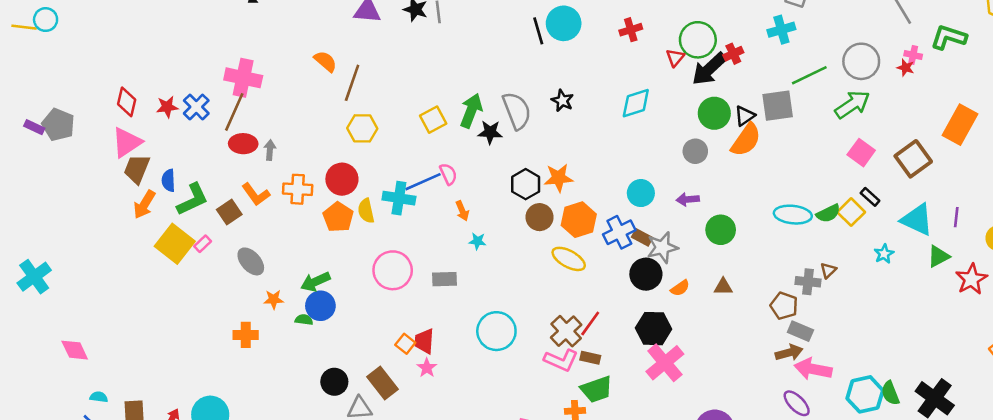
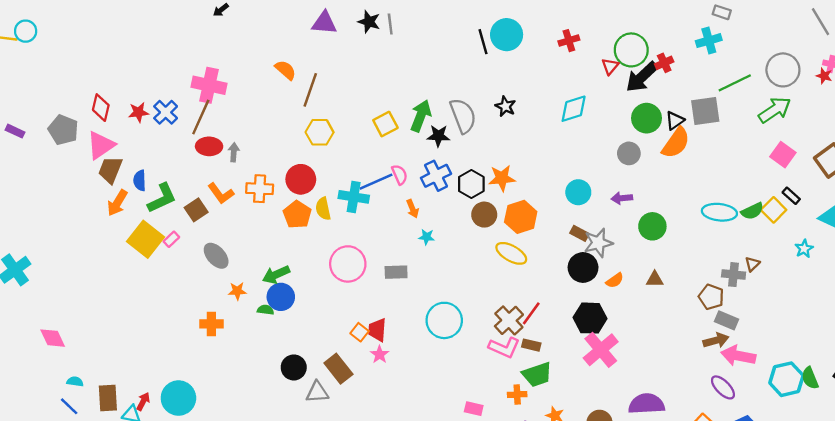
gray pentagon: (58, 125) -> (63, 130), moved
blue cross: (619, 232) -> (436, 176), moved

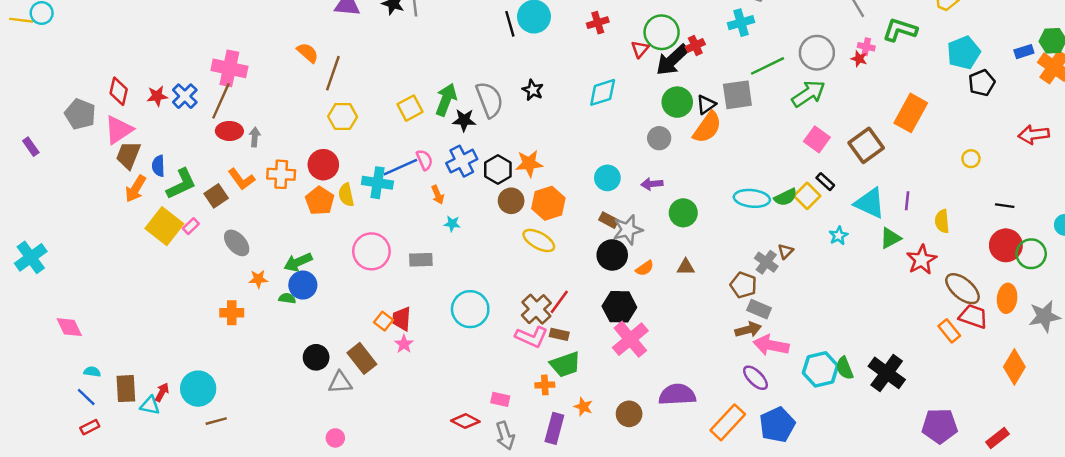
purple rectangle: (15, 131) -> (31, 147), moved, turned 30
gray cross: (734, 275) -> (766, 262), turned 30

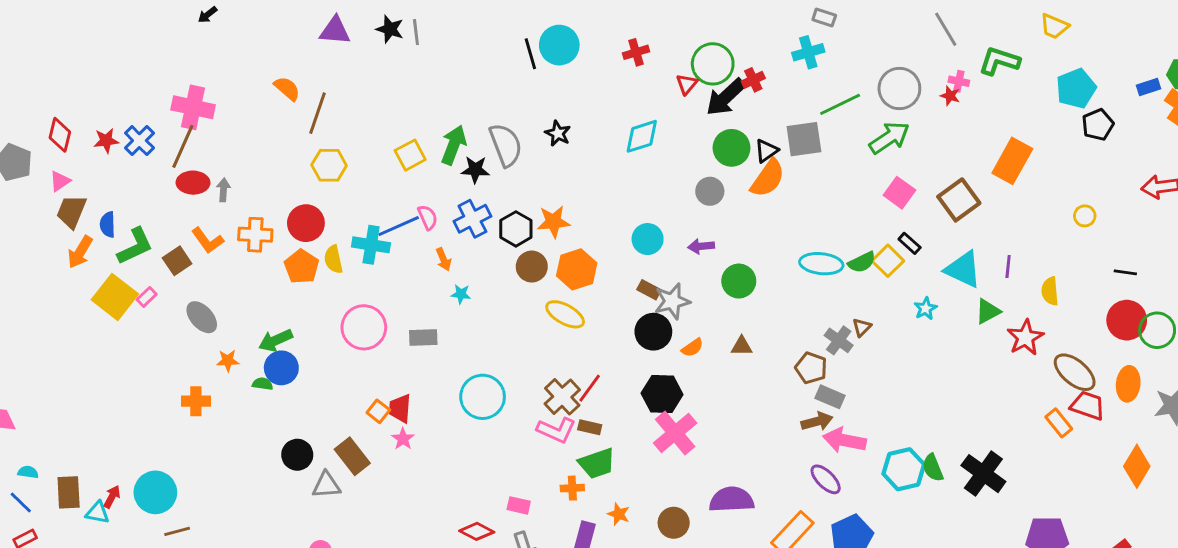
pink triangle: (119, 130) -> (60, 181), size x0.6

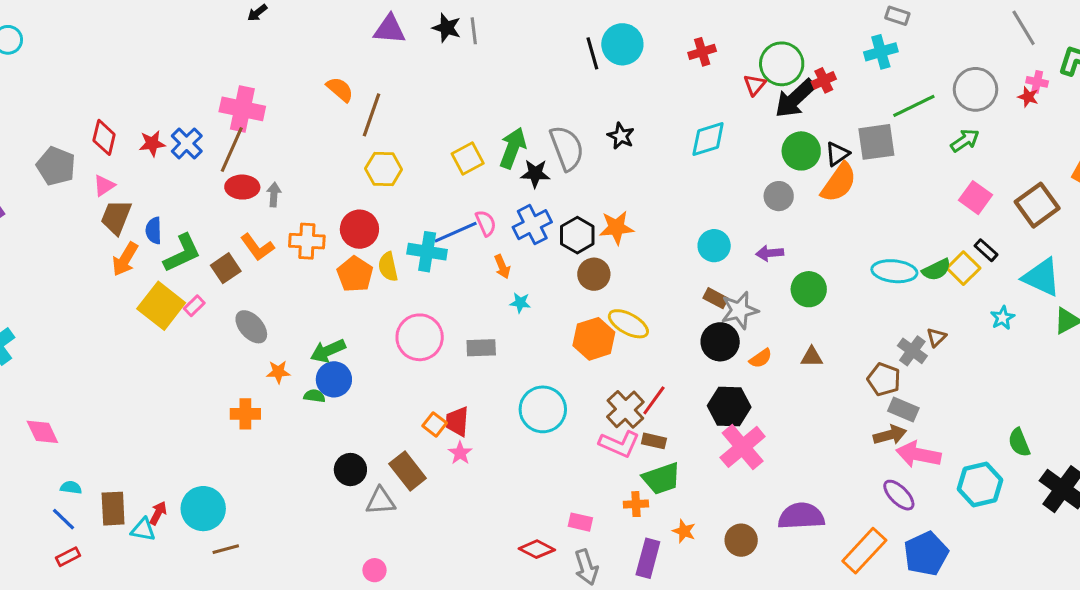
green arrow: (889, 138) -> (965, 140), size x0.7
orange hexagon: (577, 269) -> (594, 339), moved
green semicircle: (933, 468) -> (1019, 442), moved

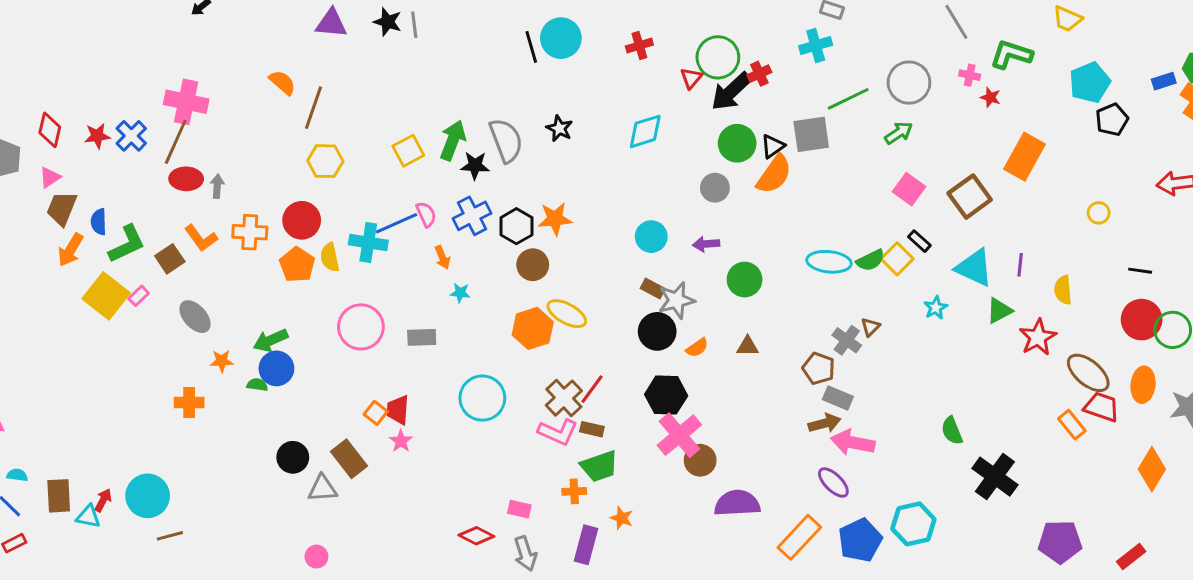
red star: (1028, 97) -> (990, 97), moved
cyan hexagon: (980, 485) -> (913, 524), moved
brown circle: (741, 540) -> (700, 460), moved

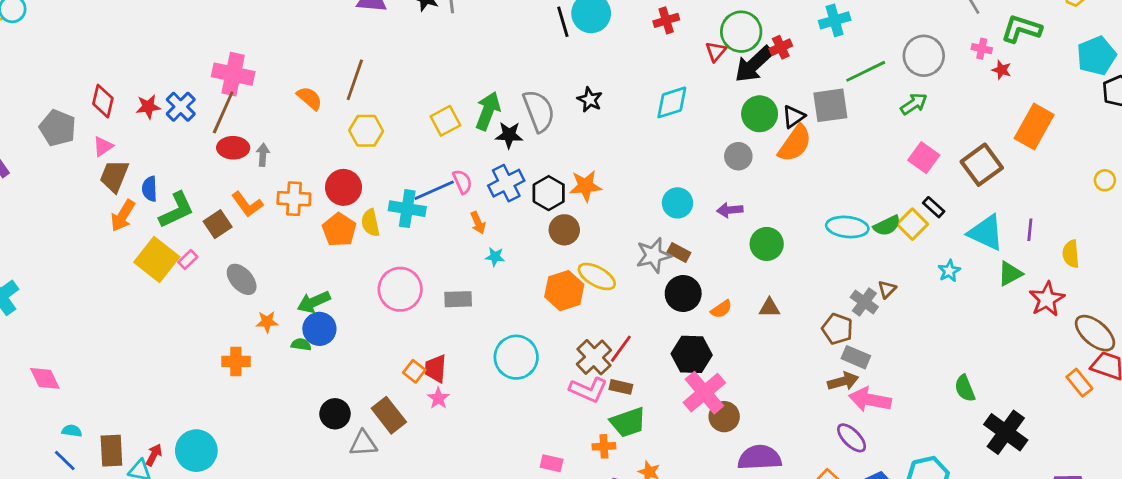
orange semicircle: (282, 83) -> (310, 98), moved
gray star: (676, 300) -> (653, 255), moved

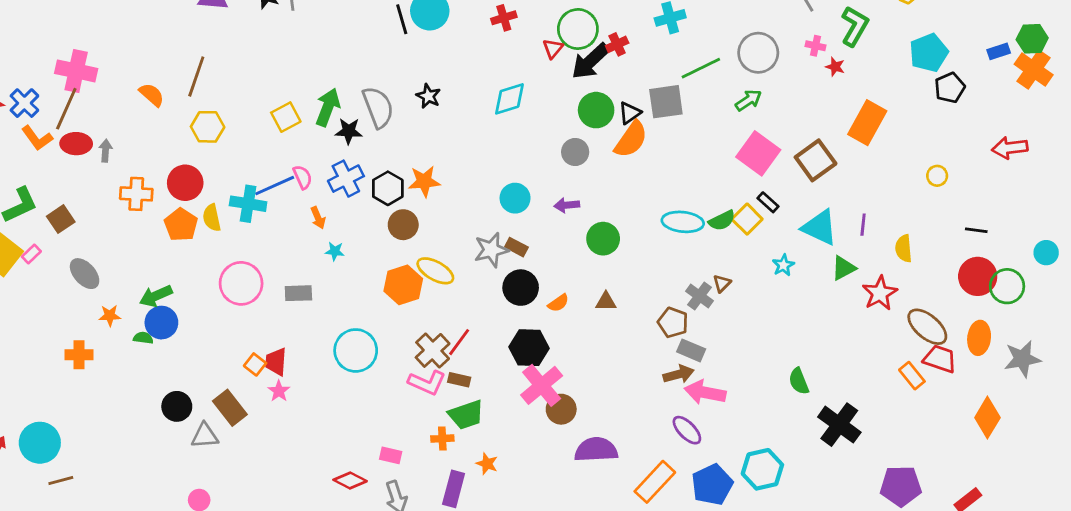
green L-shape: (1021, 29) -> (855, 26), turned 102
pink square: (924, 158) -> (758, 153), size x1.4
orange L-shape: (247, 204) -> (37, 138), moved

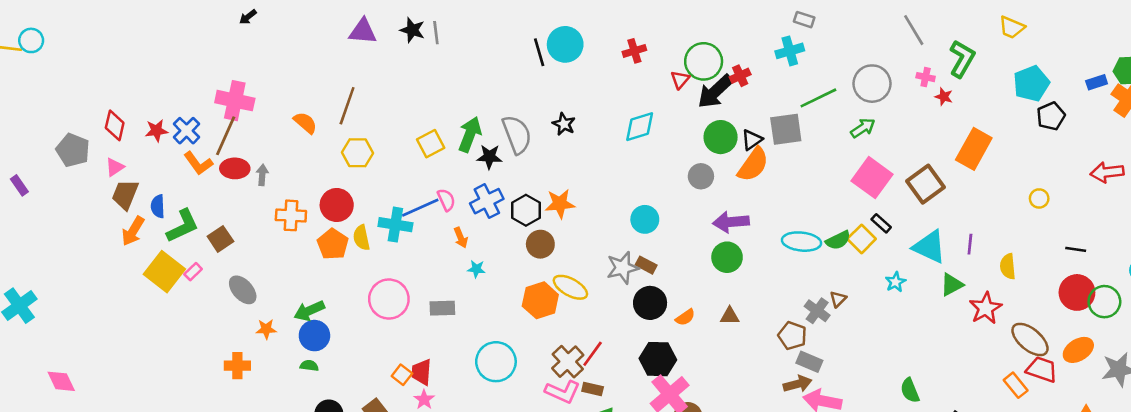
purple arrow: (567, 205) -> (731, 222), moved, size x1.5
green semicircle: (143, 338) -> (309, 366), moved
orange ellipse: (979, 338) -> (1078, 350), turned 52

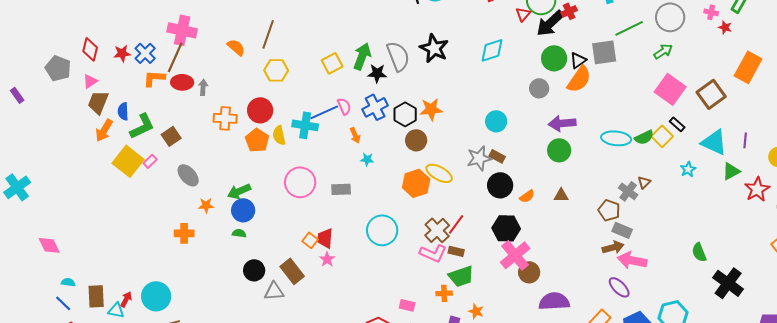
black star: (564, 124) -> (434, 48), size x1.6
orange L-shape: (198, 163) -> (154, 78), turned 130

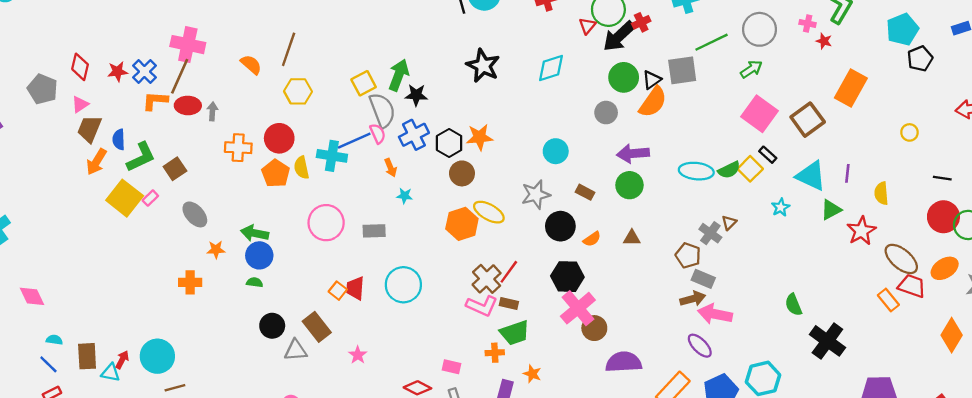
gray semicircle: (398, 56) -> (382, 110), moved
brown rectangle: (497, 156) -> (585, 192), moved
green arrow: (239, 191) -> (255, 233), turned 35
cyan circle: (382, 230) -> (403, 285), moved
pink star: (327, 259) -> (358, 355), moved

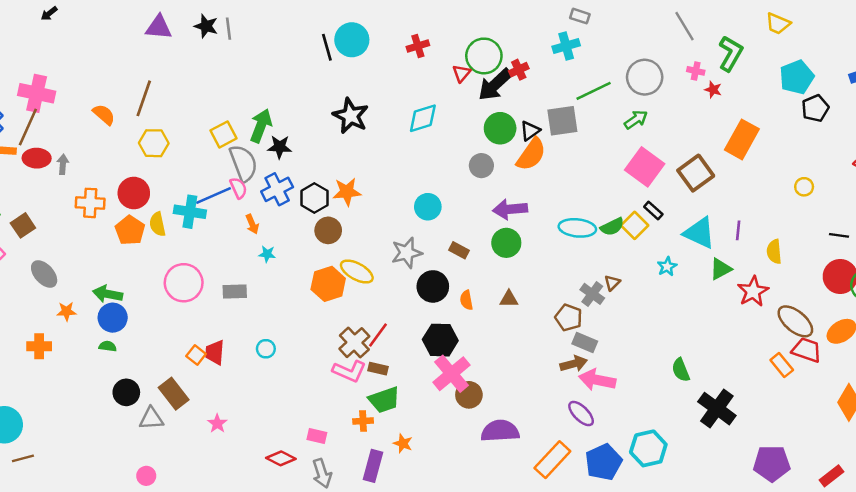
orange semicircle: (592, 239) -> (466, 300), turned 114
cyan circle: (403, 285) -> (266, 349), size x0.5

